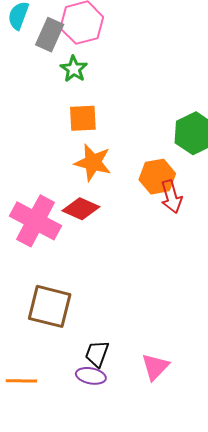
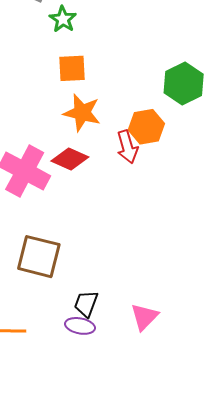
red arrow: (171, 197) -> (127, 147), moved

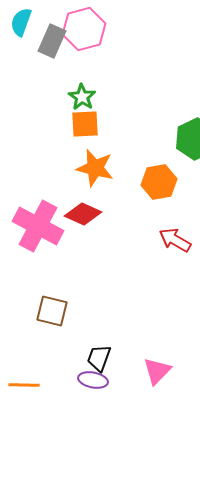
green star: (63, 19) -> (82, 97), moved
red arrow: (127, 147) -> (175, 240), moved, turned 136
brown square: (39, 257) -> (52, 311), size x0.7

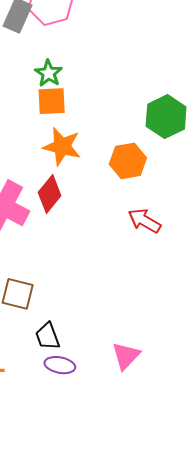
red diamond: (83, 214) -> (50, 194), turned -75
black trapezoid: (99, 358) -> (48, 336), moved, turned -40

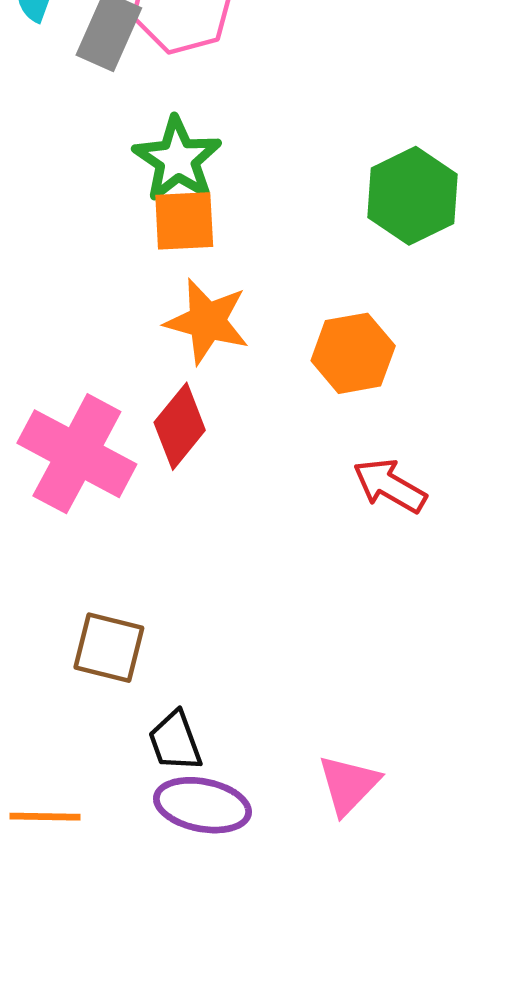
green star: (49, 73) -> (177, 159), size x1.4
green hexagon: (166, 117) -> (412, 196), moved
purple ellipse: (60, 365) -> (202, 805), size x1.4

